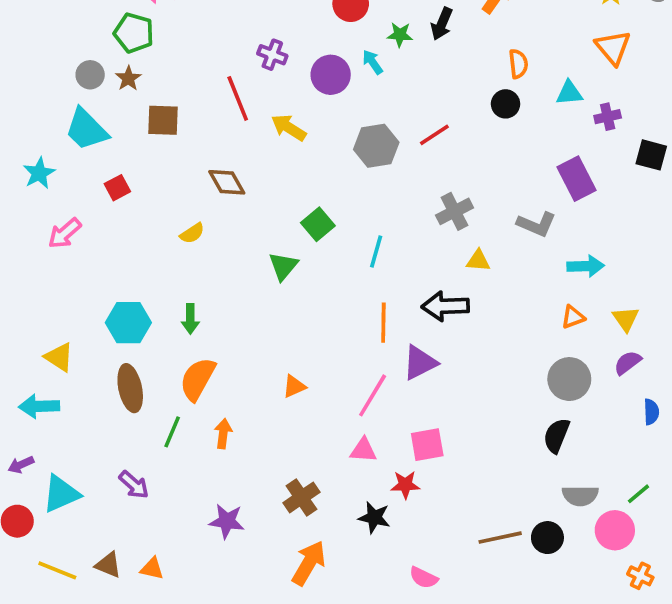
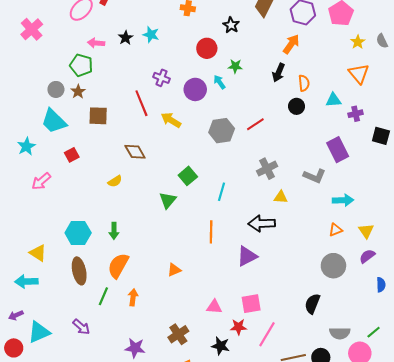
black arrow: (442, 24) -> (279, 73), moved
orange line: (383, 323) -> (211, 232), moved
pink line: (373, 395) -> (267, 334), moved
black semicircle: (557, 436) -> (312, 304), moved

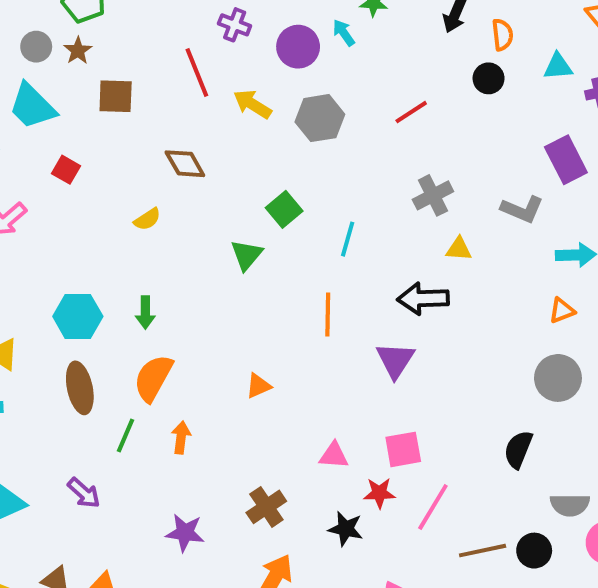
gray hexagon: (222, 131) -> (320, 118), moved
red square: (72, 155) -> (66, 170), turned -32
purple triangle: (247, 256) -> (395, 360), turned -30

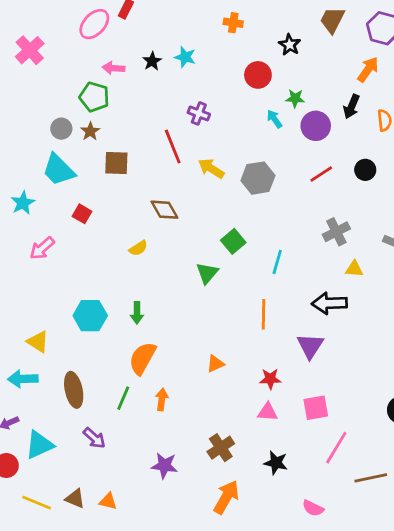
purple circle: (298, 47) -> (316, 126), moved
black circle: (489, 78) -> (365, 170), moved
brown ellipse: (80, 388) -> (74, 390), moved
red star: (379, 493) -> (270, 379), moved

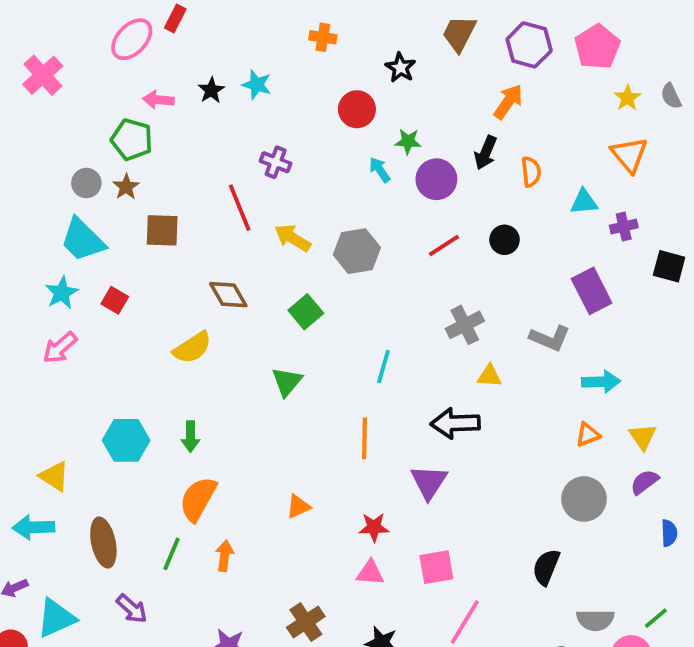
cyan star: (23, 203) -> (62, 293), moved
green square: (233, 241) -> (306, 312), moved
yellow semicircle: (138, 248) -> (192, 348), size x1.5

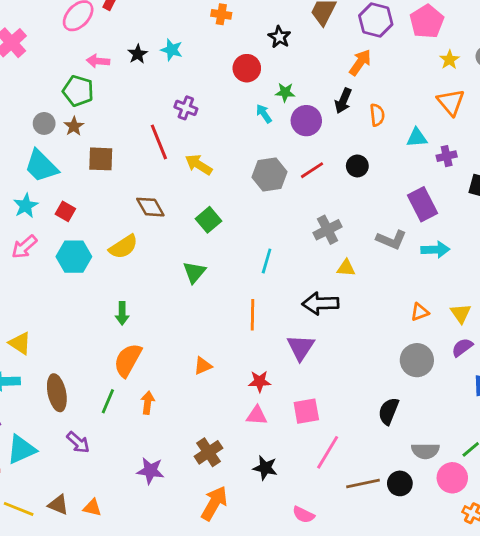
gray hexagon: (357, 251) -> (269, 174), moved
cyan arrow: (601, 382) -> (435, 250), moved
cyan hexagon: (126, 440) -> (74, 257), moved

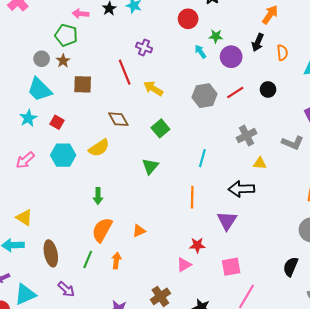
pink arrow: (24, 247) -> (25, 160), moved
orange triangle: (203, 366) -> (139, 231), moved
pink triangle: (257, 415) -> (184, 265), moved, turned -35

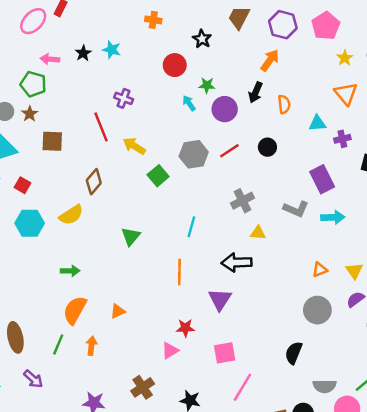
brown diamond: (118, 119) -> (94, 182), turned 70
green square: (160, 128) -> (158, 176), moved
green arrow: (98, 196) -> (70, 271), turned -91

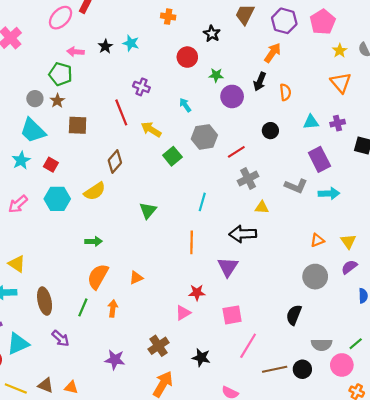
cyan arrow: (189, 103) -> (185, 105), moved
cyan triangle: (317, 123) -> (311, 122), moved
red line: (229, 151) -> (236, 152), moved

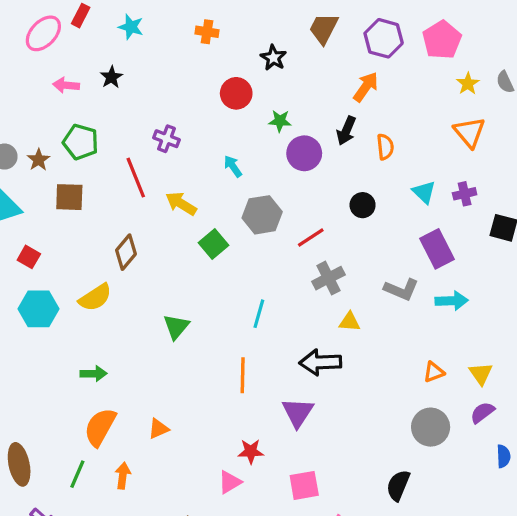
cyan star: (131, 43) -> (131, 27), moved
green pentagon: (61, 74) -> (81, 142), moved
cyan triangle: (311, 122) -> (424, 192), turned 49

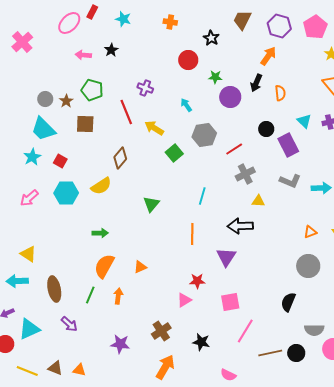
purple rectangle: (437, 249) -> (288, 145), moved

